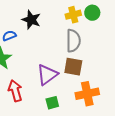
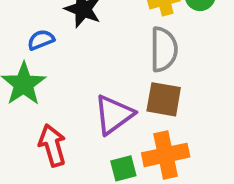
orange cross: (87, 94) -> (166, 155), moved

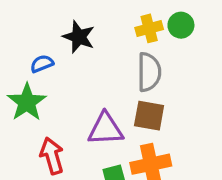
purple triangle: (114, 115) -> (106, 129), turned 33

